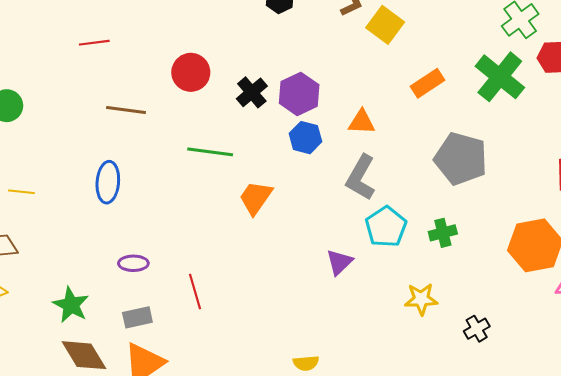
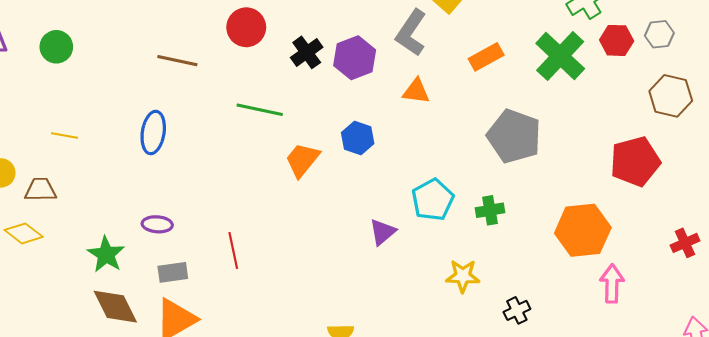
blue hexagon: (305, 138) -> (358, 138), moved
gray L-shape: (361, 177) -> (411, 33), moved
purple ellipse: (133, 263) -> (157, 224), moved

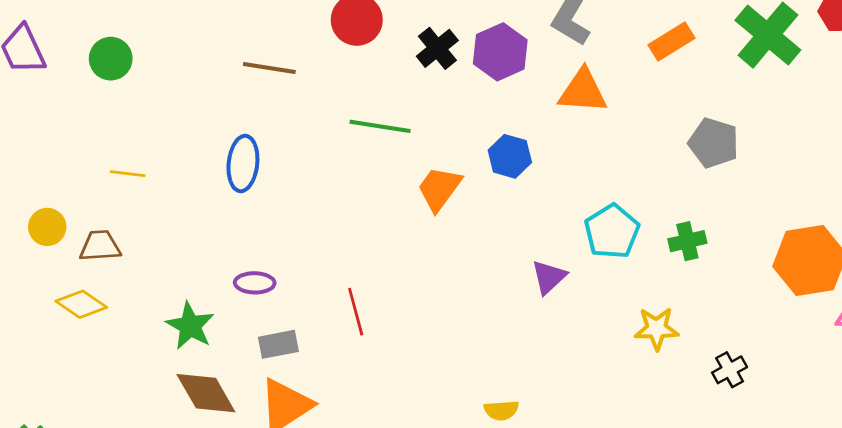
orange triangle: (416, 91) -> (583, 91), size x1.4
gray pentagon: (514, 136) -> (714, 143), size x0.7

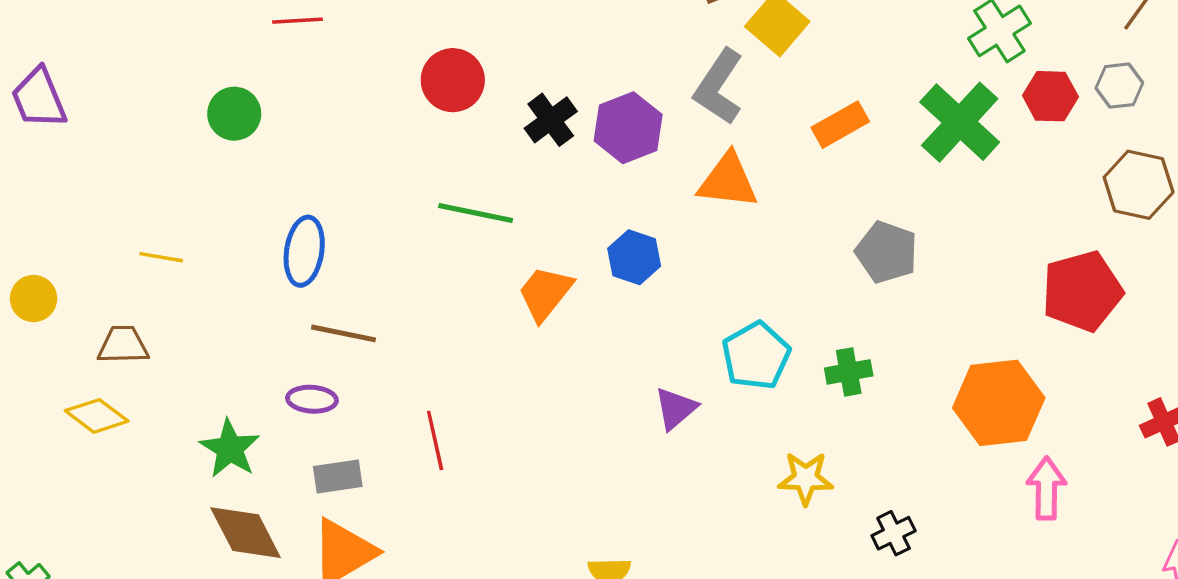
green circle: (111, 59) -> (234, 114), moved
brown line: (269, 68) -> (343, 333), moved
yellow circle: (47, 227) -> (34, 299), moved

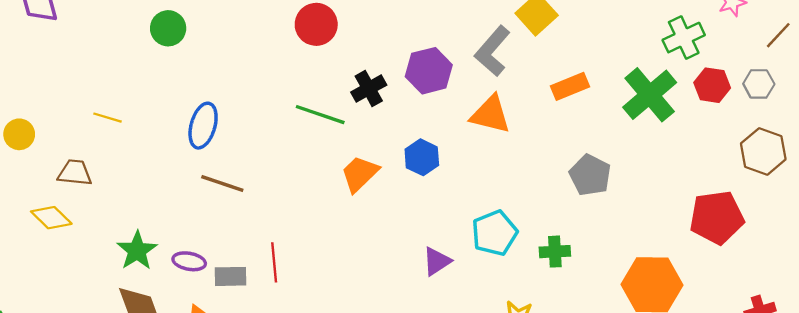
black cross: (551, 120) -> (369, 89), moved
purple ellipse: (312, 399) -> (189, 261), moved
gray rectangle: (338, 476) -> (230, 276), moved

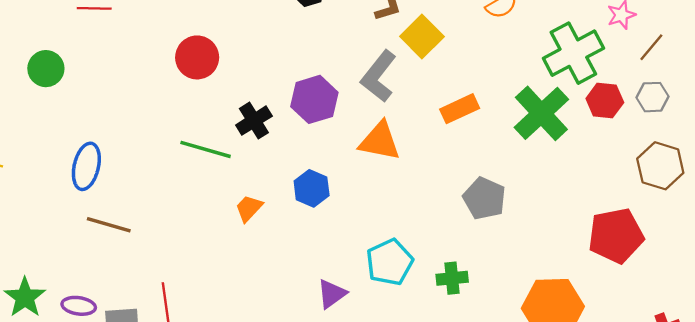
brown line: (778, 35) -> (651, 47), moved
green cross: (684, 38) -> (573, 53), size x1.4
orange trapezoid: (360, 174) -> (249, 208), size x0.7

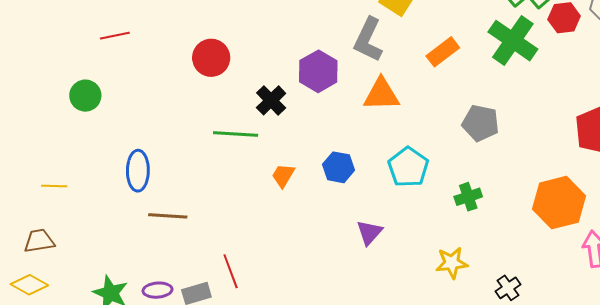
blue hexagon: (312, 188) -> (339, 167), moved
cyan pentagon: (390, 262) -> (408, 167), moved

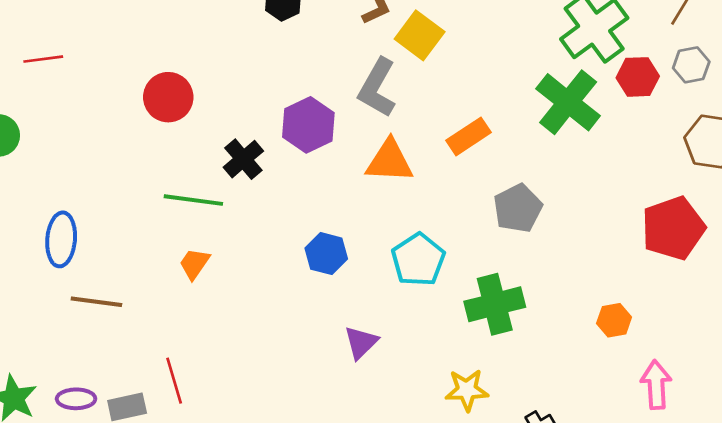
orange rectangle: (443, 52) -> (469, 136), moved
gray pentagon: (481, 123) -> (518, 208), turned 30
orange trapezoid: (283, 176) -> (194, 264), moved
green cross: (468, 197) -> (495, 304), size x1.6
orange hexagon: (559, 203) -> (614, 320), size x0.5

